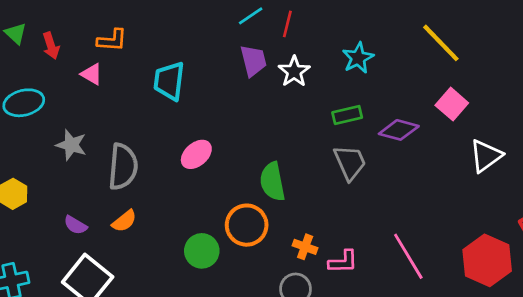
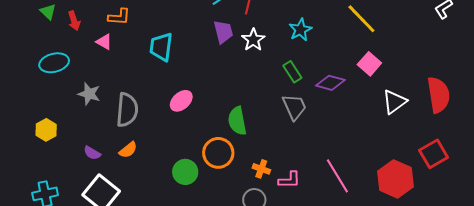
green rectangle: (347, 115) -> (292, 72), turned 70

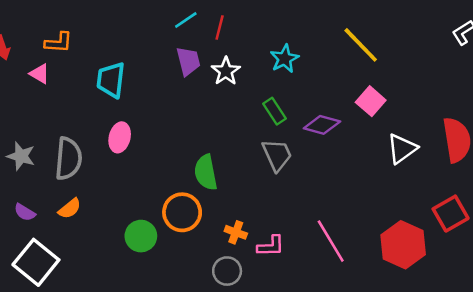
gray star: (89, 94) -> (21, 156), moved
pink ellipse: (181, 101) -> (120, 137), moved, turned -35

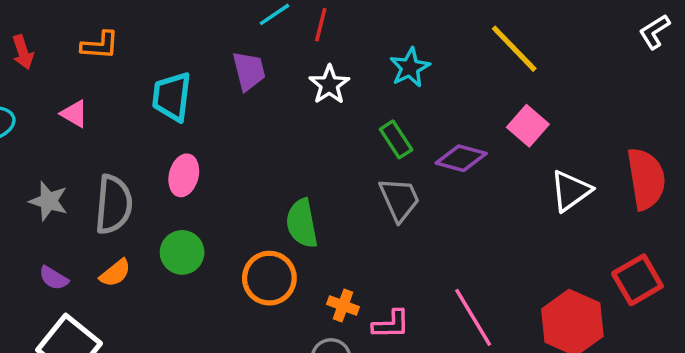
purple trapezoid: (188, 61) -> (249, 71), moved
pink triangle: (40, 74) -> (74, 114), moved
green circle: (141, 236) -> (182, 252), moved

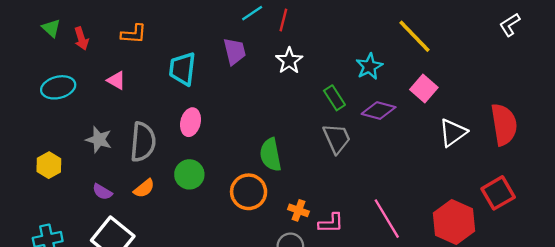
cyan star: (410, 68) -> (369, 66), moved

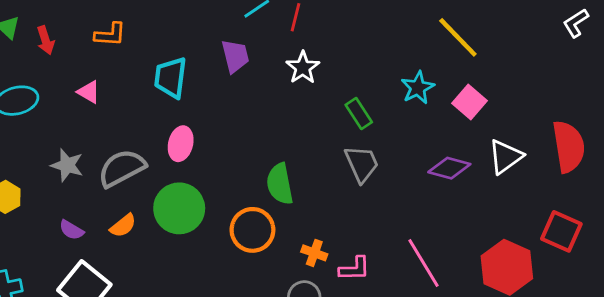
cyan star: (369, 66) -> (418, 88), moved
purple diamond: (379, 111) -> (449, 168), moved
gray semicircle: (143, 142) -> (122, 168), turned -123
green circle: (189, 174) -> (179, 208), size x1.4
red square: (498, 193) -> (561, 231), turned -36

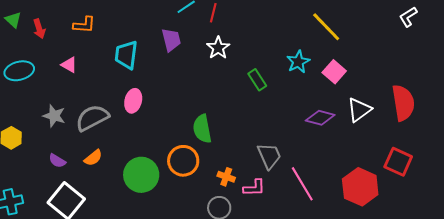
gray trapezoid: (362, 164) -> (269, 156), moved
green circle: (179, 208) -> (141, 175), moved

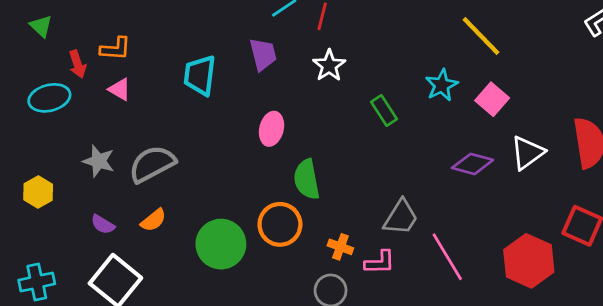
orange L-shape: (84, 25) -> (115, 49), moved
red arrow: (39, 29) -> (78, 64), moved
pink ellipse: (133, 101) -> (272, 129), moved
gray trapezoid: (269, 156) -> (401, 217), turned 56

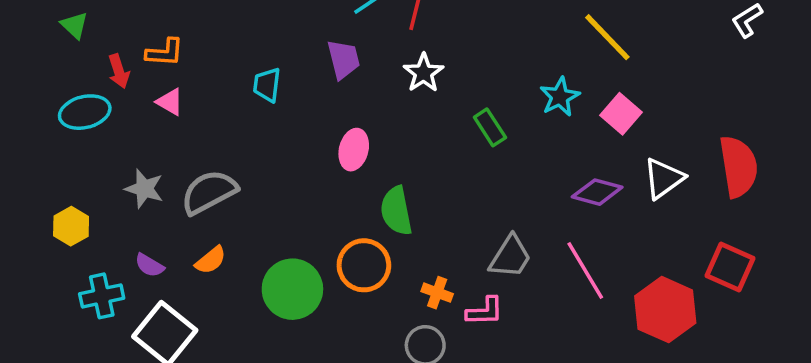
cyan trapezoid: (200, 75) -> (267, 85), size x0.7
pink line: (447, 257) -> (585, 270), moved
cyan cross: (37, 282) -> (102, 296), moved

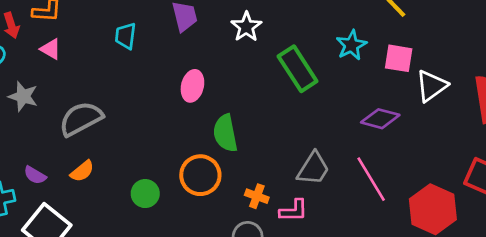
pink square: (621, 114) -> (399, 58), turned -32
green rectangle: (490, 127) -> (298, 69), size x1.6
white triangle: (664, 178) -> (431, 86), moved
gray star: (144, 189) -> (23, 96), moved
green circle: (292, 289) -> (145, 194), size x0.6

